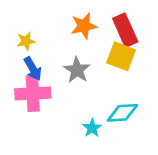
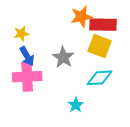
orange star: (84, 26) -> (81, 17), moved
red rectangle: (125, 30) -> (103, 25), turned -65
cyan diamond: (122, 113) -> (100, 78), moved

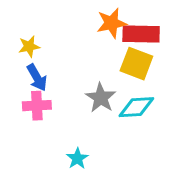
gray star: (63, 57) -> (101, 98), moved
pink cross: (27, 77) -> (37, 106), size x0.7
cyan star: (76, 105) -> (77, 158), moved

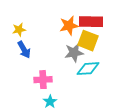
orange star: (112, 23) -> (69, 26), moved
gray star: (101, 98) -> (74, 53), moved, turned 30
pink cross: (37, 106) -> (43, 80), moved

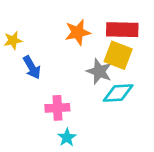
orange star: (69, 26) -> (78, 32), moved
yellow star: (19, 30) -> (13, 40), moved
gray star: (74, 53) -> (99, 71), turned 30

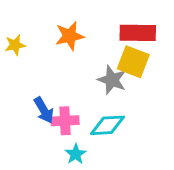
orange star: (78, 32) -> (70, 36), moved
blue arrow: (32, 67) -> (44, 110), moved
cyan diamond: (118, 93) -> (107, 125), moved

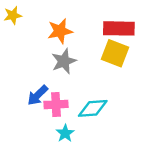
yellow star: (15, 45) -> (13, 15), moved
gray star: (112, 80) -> (64, 61), moved, turned 30
blue arrow: (44, 110) -> (38, 95), turned 75

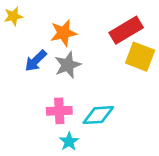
red rectangle: (119, 28) -> (126, 30), turned -32
yellow square: (115, 53) -> (140, 57), moved
blue arrow: (38, 95) -> (36, 61), moved

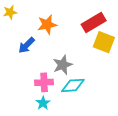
gray star: (68, 65) -> (63, 65), moved
cyan star: (69, 141) -> (43, 103), moved

